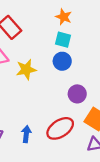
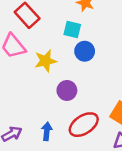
cyan square: (63, 40) -> (72, 30), moved
purple circle: (77, 94) -> (67, 90), moved

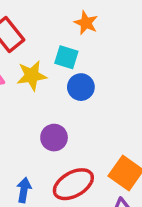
yellow star: (46, 61) -> (32, 76), moved

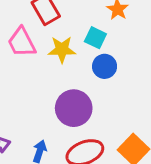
purple circle: (54, 138) -> (74, 108), size x1.5

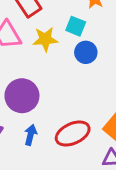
purple circle: (74, 108) -> (22, 96), moved

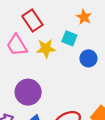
blue circle: (86, 52) -> (88, 58), moved

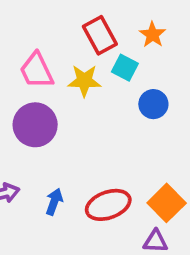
red rectangle: (32, 20) -> (100, 35), moved
purple circle: (28, 92) -> (35, 125), moved

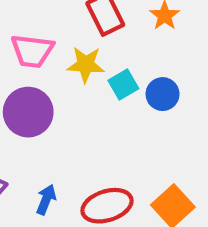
cyan square: (125, 68) -> (123, 85), moved, turned 30
pink trapezoid: (36, 71) -> (32, 51), turned -60

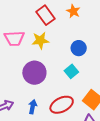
cyan square: (123, 85) -> (71, 71), moved
purple circle: (28, 112) -> (34, 73), moved

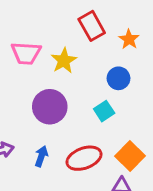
orange star: (73, 11) -> (129, 39), moved
red rectangle: (45, 15) -> (92, 26), moved
yellow star: (40, 40) -> (64, 61), turned -30

